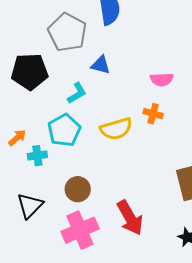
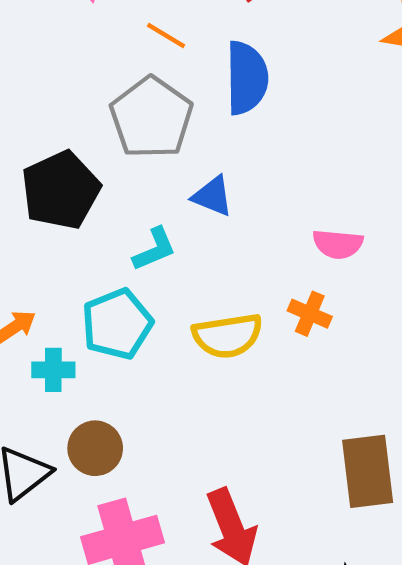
black pentagon: (30, 72) -> (61, 190), turned -30
brown circle: (78, 189) -> (95, 448), moved

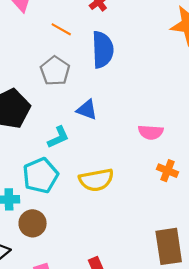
gray pentagon: (151, 118) -> (55, 71), size x0.7
orange cross: (310, 314) -> (168, 171), moved
brown circle: (95, 448) -> (33, 223), moved

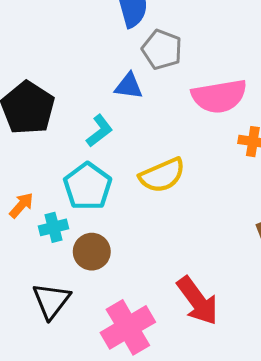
gray pentagon: (55, 71) -> (162, 50), moved
pink semicircle: (151, 132) -> (219, 96), size x1.6

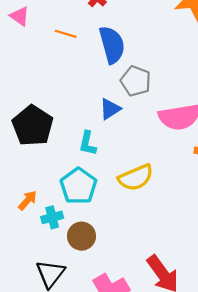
blue triangle: (129, 86) -> (110, 109), turned -40
cyan L-shape: (99, 131) -> (88, 143), turned 140

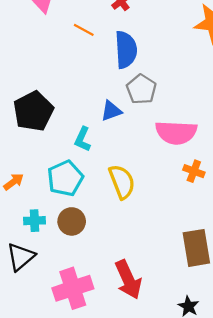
yellow semicircle: (136, 178) -> (122, 182), turned -100
cyan cross: (52, 217) -> (34, 221), moved
brown circle: (82, 236) -> (72, 221), moved

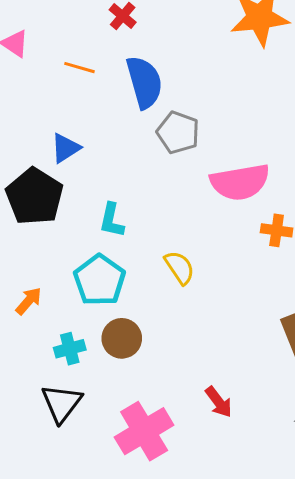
blue triangle: (111, 111) -> (65, 148), moved
yellow semicircle: (122, 182) -> (180, 267), size x0.7
red arrow: (128, 280) -> (219, 402), size x0.6

